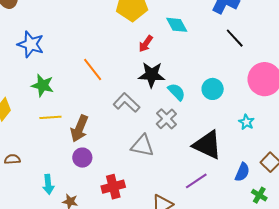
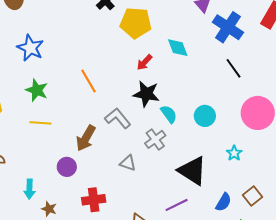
brown arrow: (79, 129) -> (86, 138), moved
gray triangle: (142, 146) -> (128, 163), size x0.7

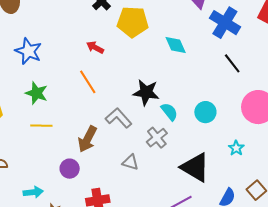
red arrow: (144, 62) -> (95, 47), moved, turned 78
cyan arrow: (29, 189) -> (33, 192), turned -96

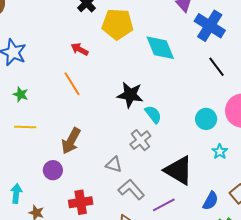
cyan diamond: (176, 45) -> (160, 48), size x1.4
green star: (37, 93) -> (21, 94), size x0.7
cyan circle: (205, 112) -> (206, 119), moved
gray L-shape: (119, 118) -> (131, 189), moved
cyan arrow: (33, 192) -> (16, 193), turned -78

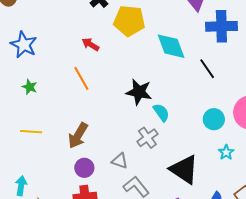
blue cross: (210, 26) -> (221, 26), turned -36
black line: (217, 67) -> (207, 69), moved
yellow line: (25, 127) -> (31, 132), moved
purple circle: (53, 170) -> (84, 168), moved

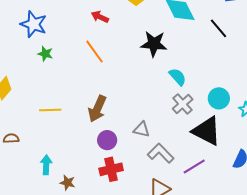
green star: (30, 87) -> (45, 54), moved
black star: (139, 92) -> (154, 44), moved
cyan circle: (214, 119) -> (219, 98), moved
gray cross: (147, 138) -> (183, 104), moved

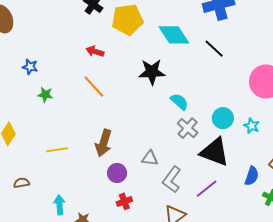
blue star: (34, 24) -> (30, 67), size x0.6
gray L-shape: (161, 153) -> (172, 180), turned -92
red cross: (111, 169) -> (124, 201), size x0.7

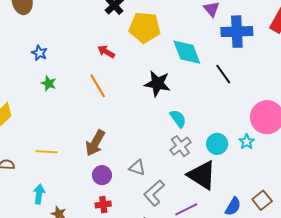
cyan star: (252, 126) -> (247, 142), moved
yellow line: (57, 150) -> (47, 152), moved

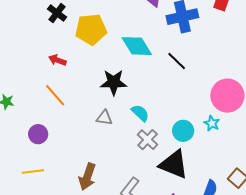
brown arrow: (95, 143) -> (87, 177), moved
yellow line: (47, 152) -> (33, 171), moved
gray triangle: (137, 168) -> (104, 118), moved
purple circle: (102, 175) -> (38, 134), moved

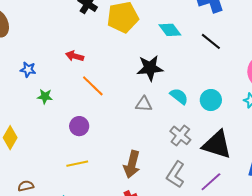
cyan diamond: (137, 46) -> (170, 30), size x0.7
red arrow: (57, 60) -> (75, 56), moved
cyan circle: (183, 131) -> (211, 100), moved
gray cross: (148, 140) -> (180, 135), moved

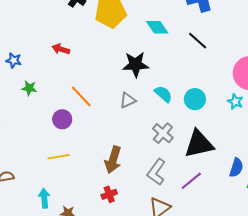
orange line: (93, 86) -> (81, 96), moved
gray triangle: (144, 104) -> (128, 100), turned -30
black triangle: (217, 145) -> (199, 144), turned -32

